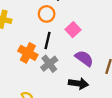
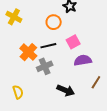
black line: (48, 41) -> (48, 46), turned 49
purple semicircle: (84, 58) -> (83, 60), moved, turned -60

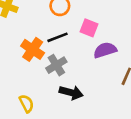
pink square: (73, 42) -> (89, 28), turned -32
black arrow: (66, 90) -> (71, 93), moved

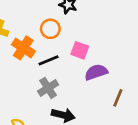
orange cross: (33, 49) -> (23, 48), moved

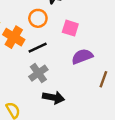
pink square: (80, 50) -> (70, 28), moved

